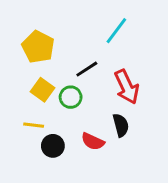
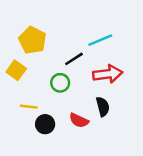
cyan line: (116, 31) -> (100, 40), moved, turned 30
red arrow: (127, 87) -> (108, 74), turned -72
yellow square: (43, 90) -> (16, 70), moved

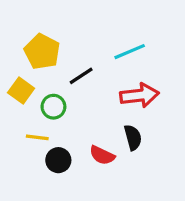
black line: (74, 59) -> (81, 76), moved
green circle: (60, 83) -> (53, 107), moved

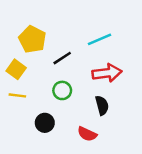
green circle: (53, 107) -> (62, 90), moved
yellow line: (37, 137) -> (17, 95), moved
red semicircle: (102, 155) -> (87, 134), moved

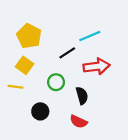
black line: (62, 58) -> (67, 53), moved
yellow square: (16, 69) -> (25, 65), moved
black semicircle: (102, 105) -> (82, 96), moved

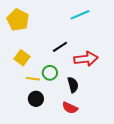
yellow pentagon: (29, 36) -> (18, 20), moved
cyan line: (90, 36) -> (80, 15), moved
yellow line: (16, 87) -> (33, 79), moved

